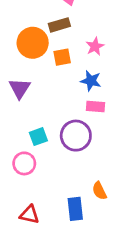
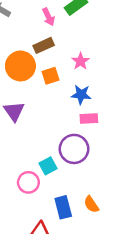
cyan square: (38, 137) -> (48, 166), moved
orange semicircle: (99, 191) -> (91, 204), moved
blue rectangle: (75, 209) -> (63, 207), moved

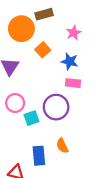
orange square: (51, 76) -> (43, 50), moved, turned -32
pink circle: (28, 182) -> (15, 103), moved
orange semicircle: (91, 204) -> (62, 146), moved

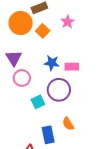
orange square: (43, 50) -> (43, 31), moved
blue star: (70, 61) -> (52, 63), moved
pink circle: (15, 103) -> (22, 78), moved

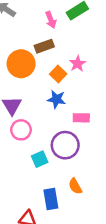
orange square: (43, 31) -> (58, 74), moved
blue star: (52, 63) -> (56, 99), moved

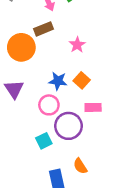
orange square: (58, 74) -> (82, 80), moved
pink rectangle: (81, 118) -> (93, 107), moved
pink circle: (21, 130) -> (49, 105), moved

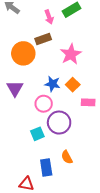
pink star: (77, 45) -> (71, 54), size x1.5
pink rectangle: (93, 107) -> (88, 102), moved

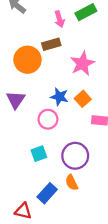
purple circle: (59, 123) -> (75, 156), moved
blue rectangle: (46, 168) -> (47, 193), turned 48

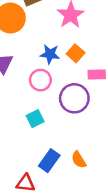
purple circle: (75, 156) -> (74, 98), moved
orange semicircle: (72, 183) -> (79, 160), moved

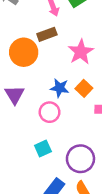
purple circle: (74, 98) -> (80, 159), moved

